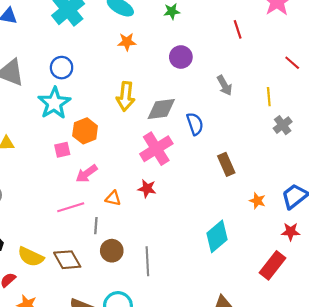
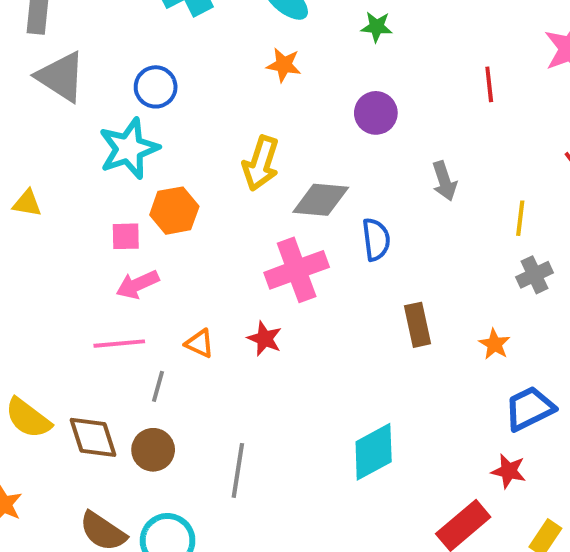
pink arrow: (87, 174) -> (137, 285), moved
orange star: (257, 201) -> (494, 344), moved
brown circle: (112, 251) -> (153, 450), moved

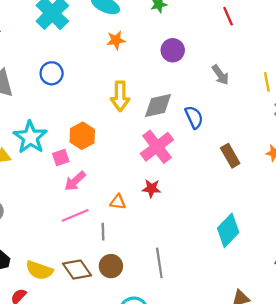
cyan star: (129, 149) -> (30, 137), moved

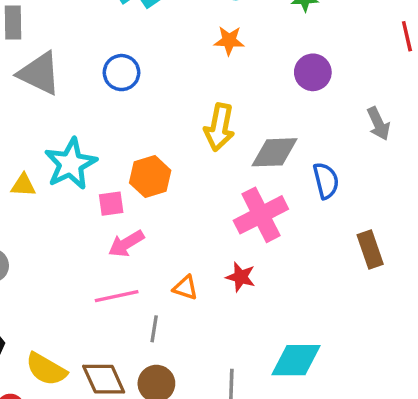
cyan diamond: (228, 230) -> (296, 360), moved, turned 36

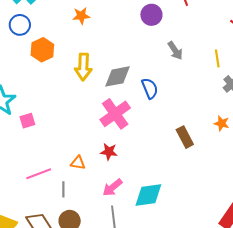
purple circle: (313, 72) -> (151, 15), moved
blue circle: (121, 73) -> (20, 25), moved
orange hexagon: (150, 177) -> (42, 50), moved
pink arrow: (126, 244) -> (112, 187), moved
brown rectangle: (370, 250) -> (185, 137), moved

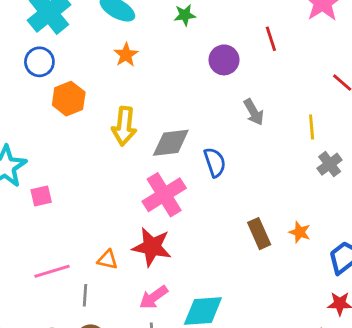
orange star: (81, 16) -> (126, 55), turned -30
orange star: (222, 123) -> (300, 232), moved
red star: (109, 152) -> (152, 247), size x1.6

